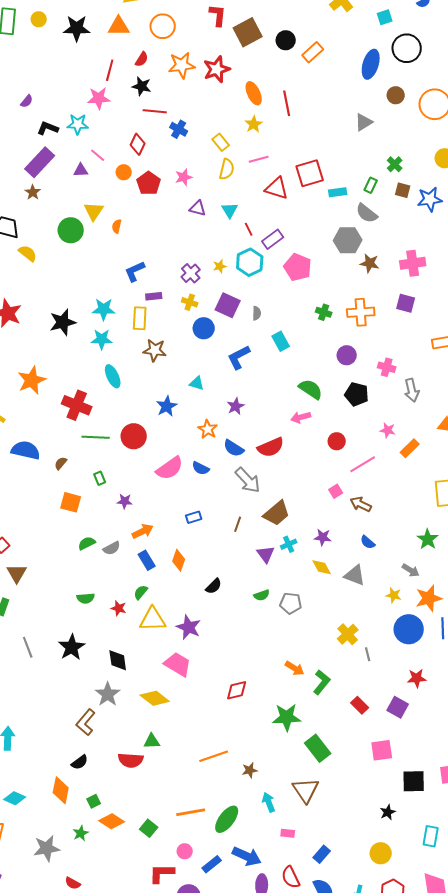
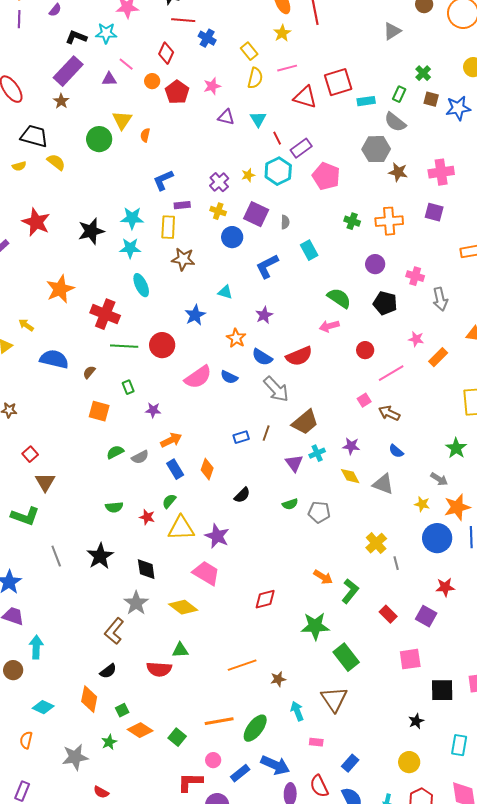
blue rectangle: (194, 517) -> (241, 437), moved

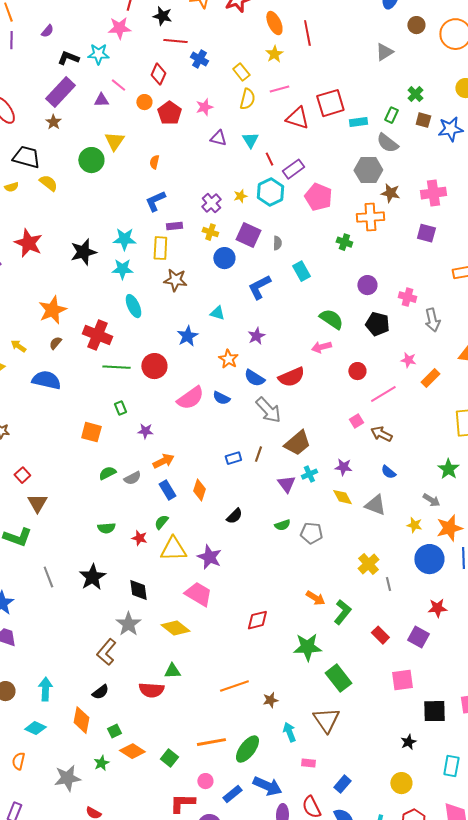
orange semicircle: (145, 135) -> (154, 162), moved
orange cross: (389, 221) -> (370, 217), moved
brown semicircle: (89, 372) -> (55, 343), moved
cyan arrow: (36, 647) -> (45, 689), moved

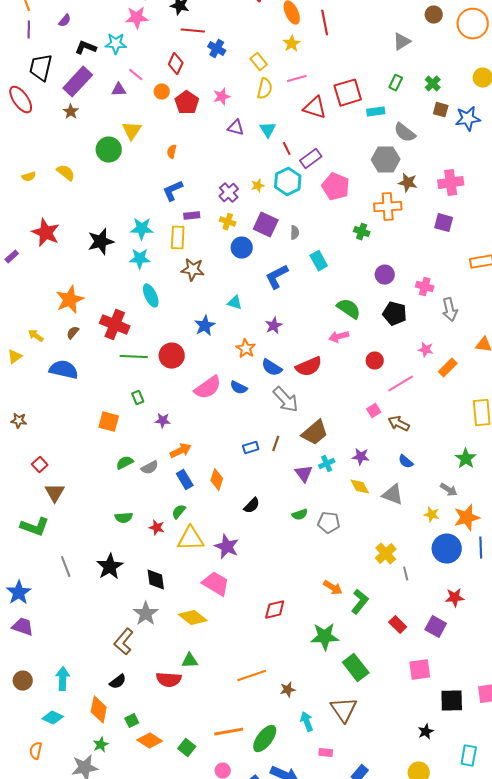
green rectangle: (391, 115) -> (396, 83), moved
black trapezoid: (26, 157) -> (41, 68), moved, turned -92
green star: (101, 763) -> (101, 745), moved

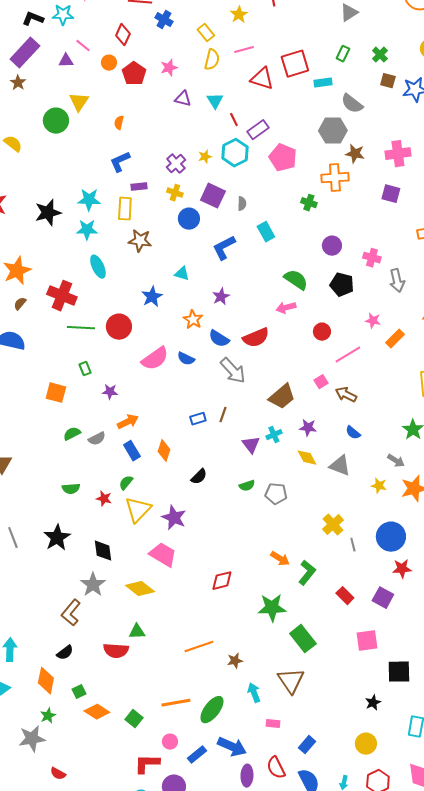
brown trapezoid: (315, 433) -> (282, 397), moved
yellow triangle: (191, 539) -> (138, 510), turned -44
blue circle: (447, 549) -> (391, 537), moved

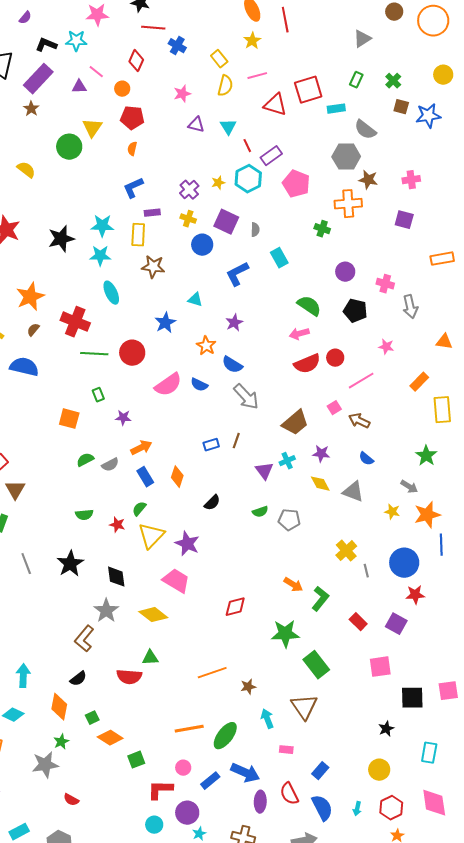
red pentagon: (134, 74) -> (132, 118), moved, turned -30
pink cross: (398, 154) -> (411, 180), size x0.7
red semicircle: (256, 338) -> (307, 364), moved
orange rectangle: (395, 339) -> (419, 382), moved
green square: (134, 719) -> (136, 760), moved, turned 30

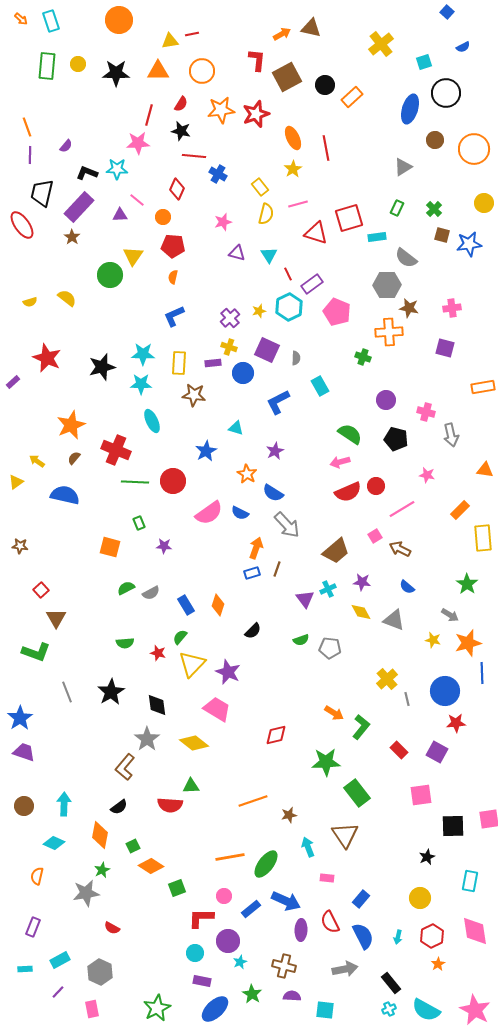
purple rectangle: (152, 213) -> (213, 363), moved
orange arrow: (141, 448) -> (256, 548), moved, turned -45

